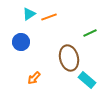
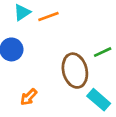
green line: (90, 33) -> (103, 52), moved

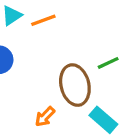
orange arrow: (29, 97) -> (45, 117), moved

